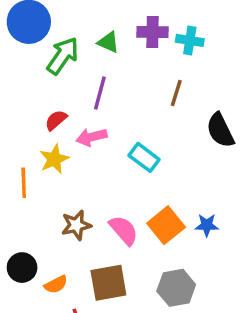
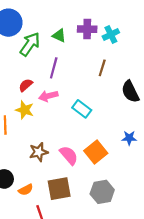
cyan cross: (190, 40) -> (111, 34), turned -35
yellow star: (54, 159) -> (25, 110), turned -30
blue star: (207, 225) -> (129, 138), moved

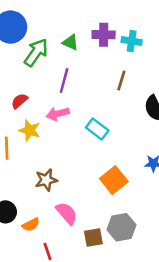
cyan cross: (111, 34) -> (132, 41), turned 35
red semicircle: (26, 85) -> (19, 101), moved
pink semicircle: (69, 155) -> (67, 213), moved
brown square: (59, 189) -> (93, 237), moved, size x0.7

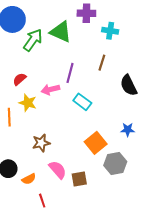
purple cross: (104, 35) -> (86, 13), moved
green triangle: (70, 42) -> (61, 32), size x1.6
purple line: (64, 81) -> (70, 73), moved
gray hexagon: (121, 227) -> (115, 164), moved
brown square: (93, 237) -> (79, 179), moved

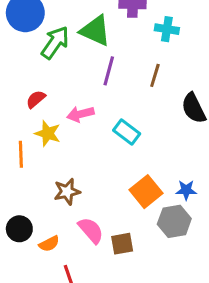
purple line: (70, 73) -> (109, 71), moved
blue star: (128, 130) -> (186, 190), moved

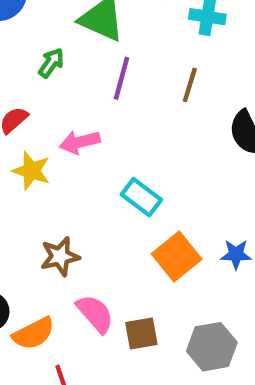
green arrow: (55, 43) -> (51, 63), moved, size x0.6
cyan rectangle: (127, 132) -> (141, 197), moved
gray hexagon: (174, 221) -> (212, 347), moved
orange semicircle: (49, 244) -> (34, 334), size x1.4

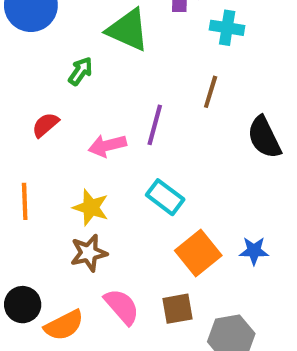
purple line: (122, 78) -> (155, 125), moved
yellow star: (31, 171) -> (91, 207), moved
brown square: (141, 334) -> (178, 309), moved

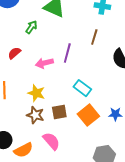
cyan rectangle: (165, 197) -> (82, 88), moved
brown star: (89, 253) -> (35, 115), turned 30
brown square: (178, 309) -> (59, 112), moved

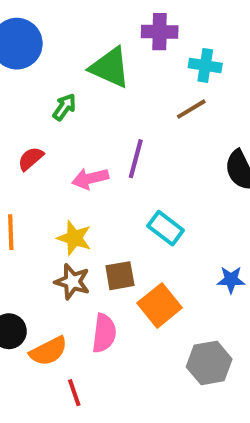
brown line: (94, 37) -> (191, 109), moved, turned 42
orange square: (88, 115) -> (160, 305), moved
pink semicircle: (51, 141) -> (104, 333), turned 48

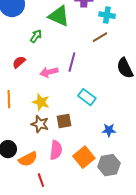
blue star: (231, 280) -> (109, 130), moved
orange square: (160, 305) -> (84, 157), moved

